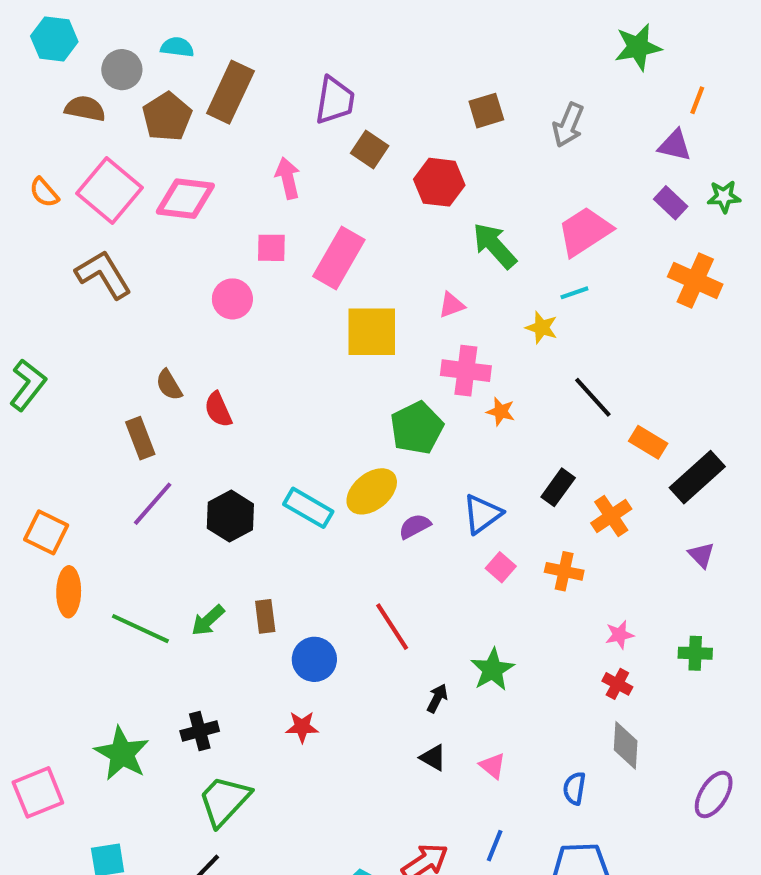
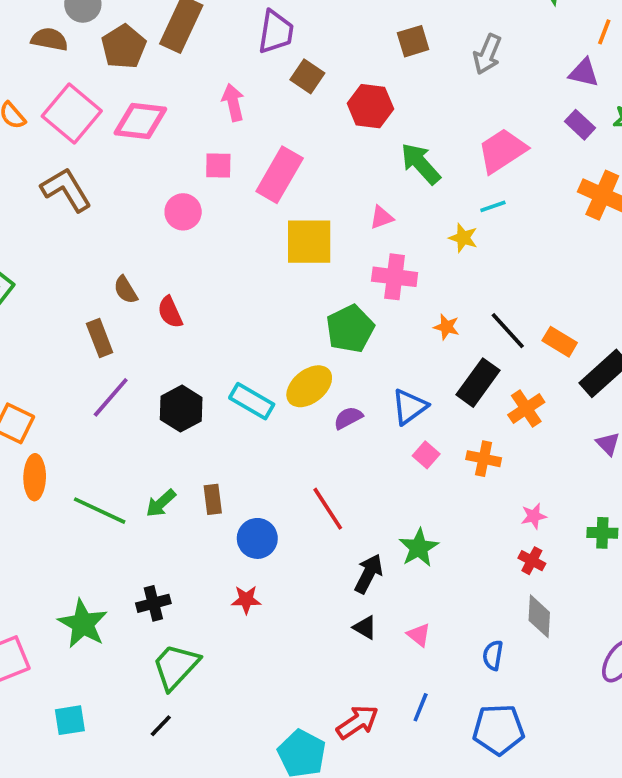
black line: (593, 397) -> (508, 331), moved
orange star: (501, 412) -> (447, 327), moved
black rectangle: (558, 487) -> (478, 383), size x1.4
black arrow: (437, 698) -> (369, 574), size x1.5

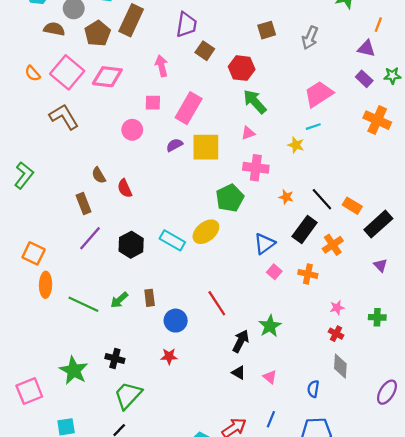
green arrow: (421, 164) -> (255, 102), moved
purple semicircle: (348, 418) -> (175, 145), moved
black cross: (153, 603) -> (115, 359), turned 30

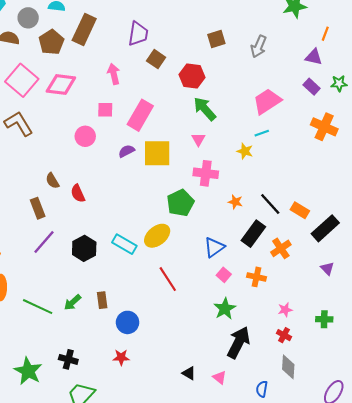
pink triangle: (248, 133) -> (198, 139), turned -40
red line: (217, 303) -> (168, 279), moved
green star: (270, 326) -> (225, 309), moved
black arrow: (241, 341) -> (239, 343), moved, size x1.4

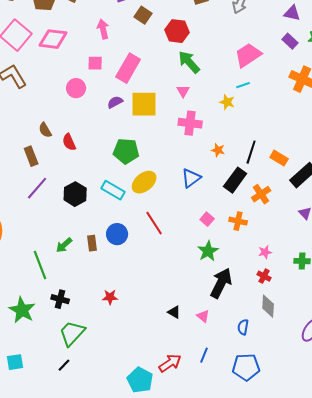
green pentagon: (180, 203) -> (126, 151), moved, turned 30
black line: (270, 204) -> (251, 152), turned 60
blue triangle: (214, 247) -> (191, 178), moved
green line: (38, 307) -> (40, 265), moved, turned 44
blue circle: (128, 322) -> (117, 234), moved

